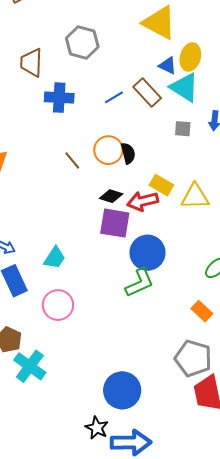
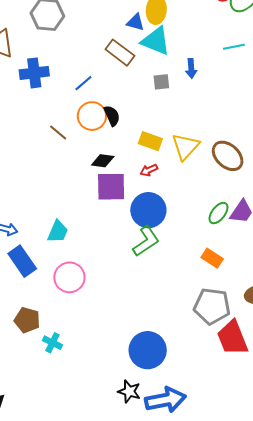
blue line: (114, 97) -> (83, 83), moved
yellow triangle: (195, 197) -> (185, 147), turned -36
red arrow: (143, 201) -> (149, 170), moved, size x0.6
cyan cross: (30, 366) -> (52, 343), size x0.6

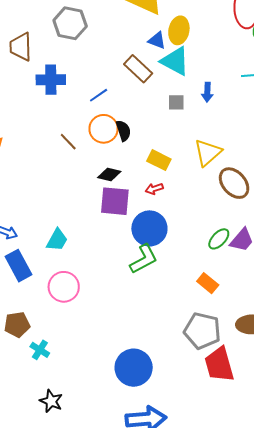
yellow triangle: (185, 147) -> (208, 153), moved
brown pentagon: (27, 320) -> (17, 325), turned -30
black star: (129, 391) -> (51, 401), moved

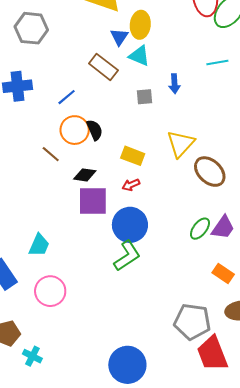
blue triangle: (157, 40) -> (119, 37), turned 48
cyan triangle: (175, 61) -> (139, 56), size x0.7
brown line: (68, 142) -> (51, 154), moved
orange rectangle: (208, 283) -> (223, 274), moved

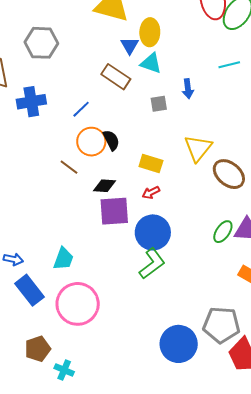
pink circle: (50, 291) -> (78, 304), size x1.4
blue circle: (127, 365) -> (179, 344), moved

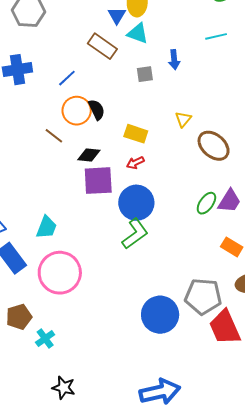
yellow triangle: (198, 148) -> (183, 119), size x0.6
cyan cross: (64, 370) -> (45, 338), turned 30

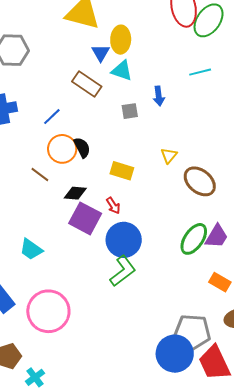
red arrow: (135, 163) -> (113, 205), moved, turned -96
purple square: (98, 181) -> (85, 218), turned 32
green ellipse: (206, 203) -> (194, 239), size x1.4
cyan trapezoid: (46, 227) -> (31, 249), moved, turned 105
blue circle: (160, 315) -> (175, 354), moved

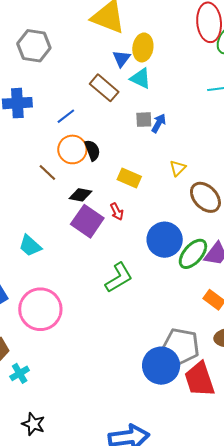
blue arrow: (159, 96) -> (159, 123), moved, turned -150
blue circle: (124, 240) -> (165, 240), moved

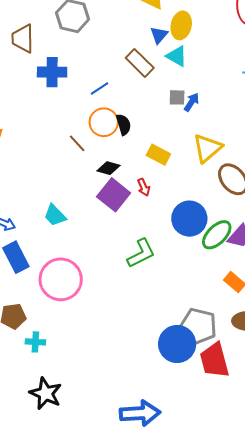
yellow triangle: (178, 168) -> (207, 148), size x1.8
cyan cross: (20, 373) -> (35, 342), turned 30
black star: (33, 424) -> (46, 393), size x1.4

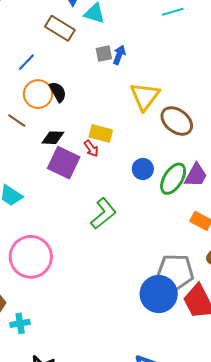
yellow rectangle: (158, 155) -> (101, 133), moved
blue circle: (189, 219) -> (143, 169), size x0.6

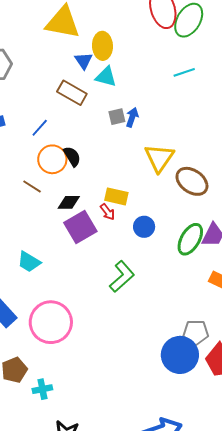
purple square: (64, 163) -> (80, 227), turned 36
blue circle: (143, 169) -> (144, 227), moved
gray pentagon: (175, 272) -> (196, 332), size x0.7

